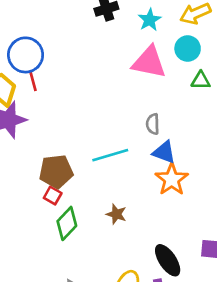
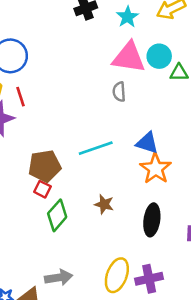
cyan circle: (188, 49) -> (159, 56), moved
red line: (33, 81) -> (21, 97), moved
gray semicircle: (153, 124) -> (119, 92), moved
black ellipse: (168, 260) -> (152, 220), moved, turned 44

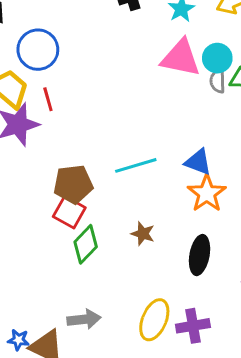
gray semicircle: (119, 92) -> (218, 81), moved
red square: (42, 189) -> (69, 212), size x1.5

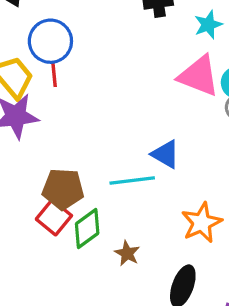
red line: (48, 99) -> (54, 74), moved
blue triangle: (198, 162) -> (166, 154), moved
green diamond: (86, 244) -> (87, 229), moved

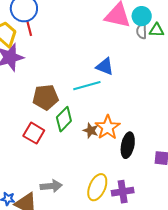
red square: (54, 217) -> (34, 133), moved
orange star: (202, 223) -> (108, 127), moved

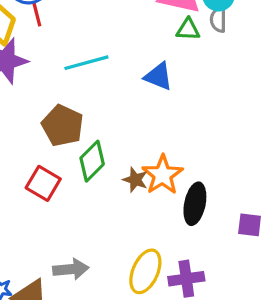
green triangle: (157, 30) -> (188, 29), moved
cyan line: (87, 86) -> (86, 63), moved
brown pentagon: (46, 97) -> (63, 126), turned 30

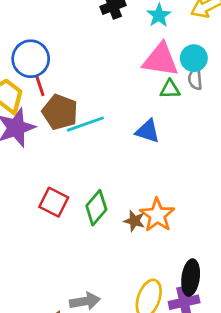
brown pentagon: (63, 126) -> (60, 112), moved
red square: (43, 183) -> (54, 202), moved
black ellipse: (195, 204) -> (191, 278), moved

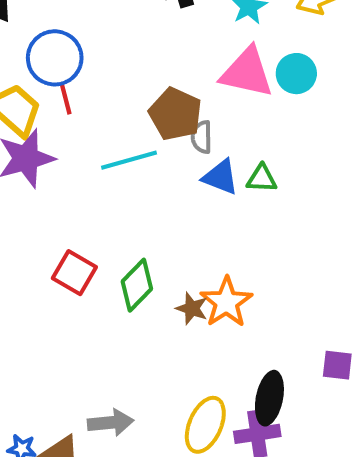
gray semicircle: (195, 79) -> (202, 137), moved
green triangle: (170, 89) -> (262, 179), moved
brown pentagon: (60, 112) -> (175, 114), moved

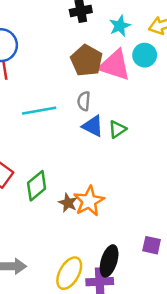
cyan circle: (296, 74) -> (145, 55), moved
brown pentagon: (175, 114) -> (86, 60), moved
green triangle: (262, 179) -> (117, 129), turned -42

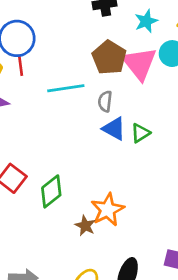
pink triangle: (115, 65) -> (139, 63), turned 32
cyan line: (39, 111) -> (66, 88), moved
brown star: (68, 203) -> (85, 226), moved

